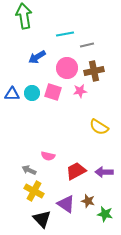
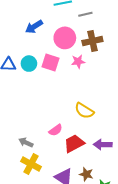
yellow semicircle: (99, 127) -> (84, 111), moved
pink semicircle: (48, 156) -> (56, 130), moved, turned -48

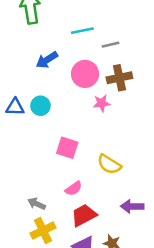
pink square: (50, 63) -> (67, 148), moved
red trapezoid: (74, 143) -> (84, 215), moved
yellow cross: (31, 164) -> (43, 231), turned 36

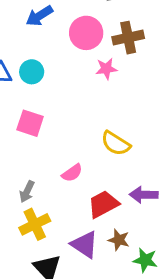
pink square: (67, 148) -> (30, 123), moved
gray arrow: (37, 204) -> (27, 192), turned -90
red trapezoid: (84, 215) -> (103, 204), moved

